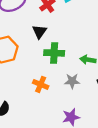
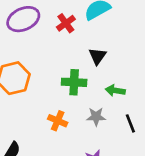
black triangle: (39, 32) -> (97, 56), moved

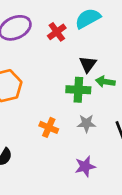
green cross: (74, 82) -> (78, 90), moved
green arrow: (115, 91) -> (105, 82), moved

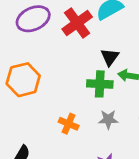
red cross: (57, 32) -> (77, 23), size x1.5

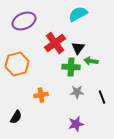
red cross: (77, 23) -> (55, 43), moved
orange cross: (69, 124) -> (41, 95), moved, turned -32

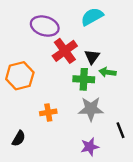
purple ellipse: (24, 21) -> (45, 26), moved, turned 40
gray star: (77, 92) -> (91, 109), size x1.5
black line: (102, 97) -> (120, 130), moved

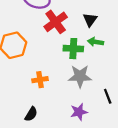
black triangle: (92, 57) -> (90, 20), moved
black semicircle: (19, 138) -> (31, 114), moved

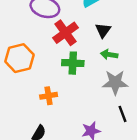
green cross: (73, 49) -> (73, 63), moved
gray star: (80, 76) -> (115, 82), moved

